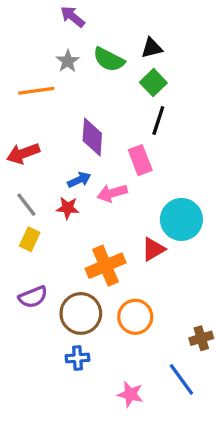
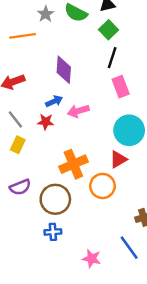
pink rectangle: (140, 160) -> (121, 87), moved
red triangle: (153, 249) -> (118, 159), moved
orange circle: (135, 317) -> (102, 186), moved

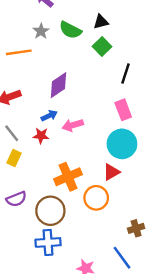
black line: (112, 58) -> (125, 73), moved
purple diamond: (64, 70) -> (59, 85), turned 52
pink rectangle: (121, 87) -> (123, 110), moved
blue cross: (53, 232) -> (48, 242), size x1.5

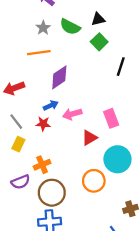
orange line: (19, 52) -> (39, 53), moved
pink rectangle: (123, 110) -> (111, 118), moved
cyan circle: (122, 144) -> (117, 159), moved
red triangle: (111, 172) -> (89, 138), moved
orange cross: (68, 177) -> (42, 165), moved, size x0.7

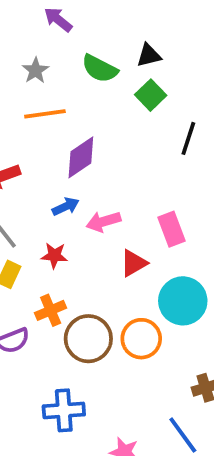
gray star: (43, 28) -> (35, 70), moved
red star: (43, 124) -> (54, 256), moved
brown circle: (52, 193) -> (88, 339), moved

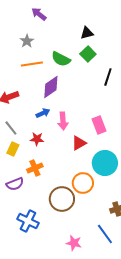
green semicircle: (100, 69) -> (61, 59), moved
pink arrow: (103, 222) -> (63, 121), turned -78
brown circle: (88, 339) -> (62, 199), moved
blue cross: (64, 410) -> (28, 221), moved, turned 30

